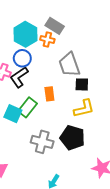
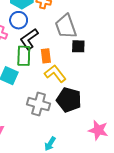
black L-shape: (19, 77) -> (29, 39), moved
green rectangle: (28, 107) -> (24, 56), moved, turned -36
yellow L-shape: (84, 108) -> (55, 74), moved, turned -115

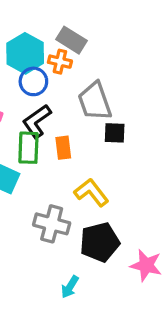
blue circle: (19, 20) -> (33, 81), moved
yellow L-shape: (55, 74) -> (91, 192), moved
black pentagon: (69, 100) -> (100, 242), moved, turned -30

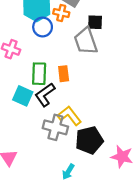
black L-shape: (37, 121) -> (45, 95), moved
black square: (115, 133) -> (95, 22), moved
yellow L-shape: (91, 192) -> (69, 116), moved

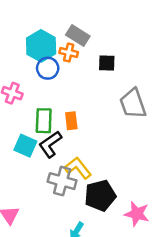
gray trapezoid: (86, 41) -> (133, 104), moved

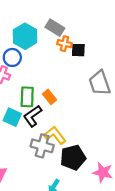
orange cross: (69, 52) -> (64, 44), moved
blue circle: (48, 68) -> (12, 57), moved
orange rectangle: (71, 121) -> (50, 97), turned -32

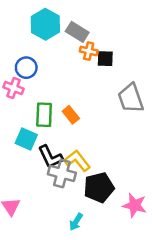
cyan hexagon: (25, 36) -> (45, 24), moved
black L-shape: (33, 116) -> (50, 157), moved, turned -80

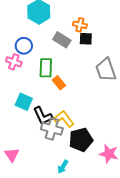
gray rectangle: (77, 32) -> (62, 40), moved
orange cross: (89, 51) -> (80, 25), moved
green rectangle: (44, 115) -> (46, 68), moved

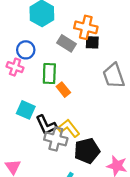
orange cross: (80, 25) -> (86, 27), size x1.5

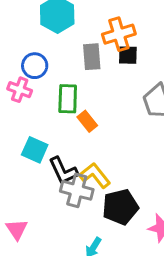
orange cross: (86, 27) -> (119, 34), turned -30
gray rectangle: (67, 43) -> (92, 57), turned 54

